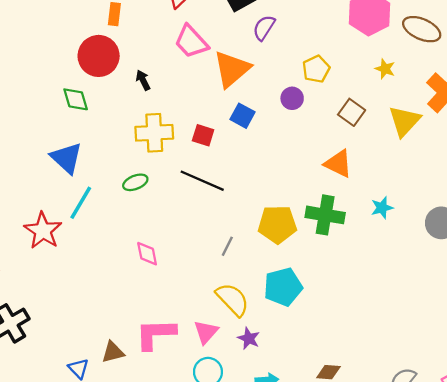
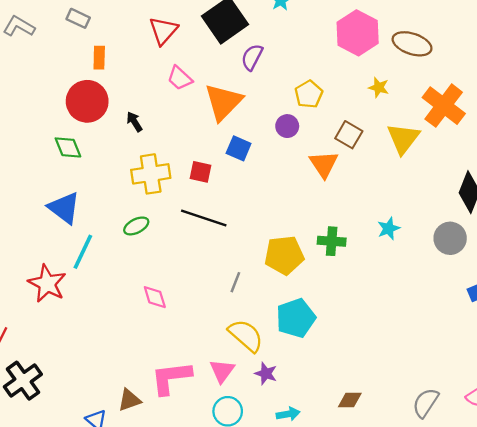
pink trapezoid: (191, 42) -> (180, 78), size x0.7
orange triangle: (338, 164) -> (324, 164), moved, turned 36
green cross: (325, 215) -> (332, 241), size x0.7

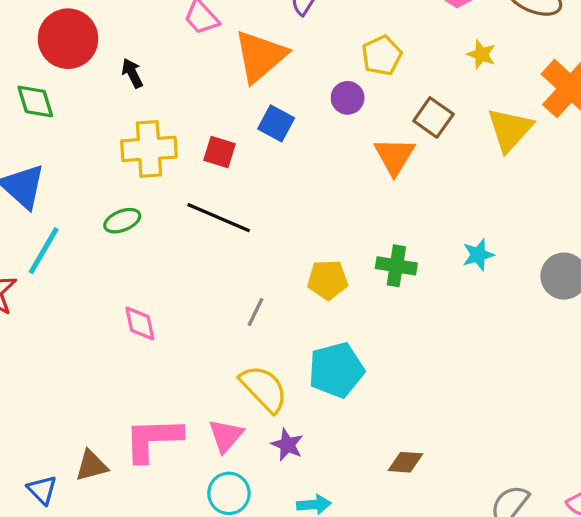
yellow pentagon: (284, 255) -> (328, 280), size x0.7
brown diamond: (350, 400) -> (405, 462), moved

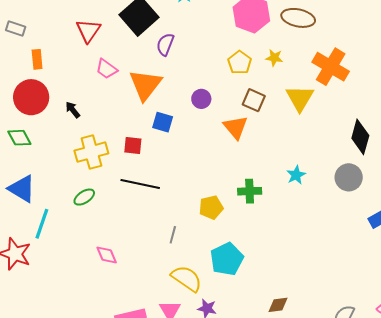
yellow pentagon: (382, 55) -> (240, 62), moved

